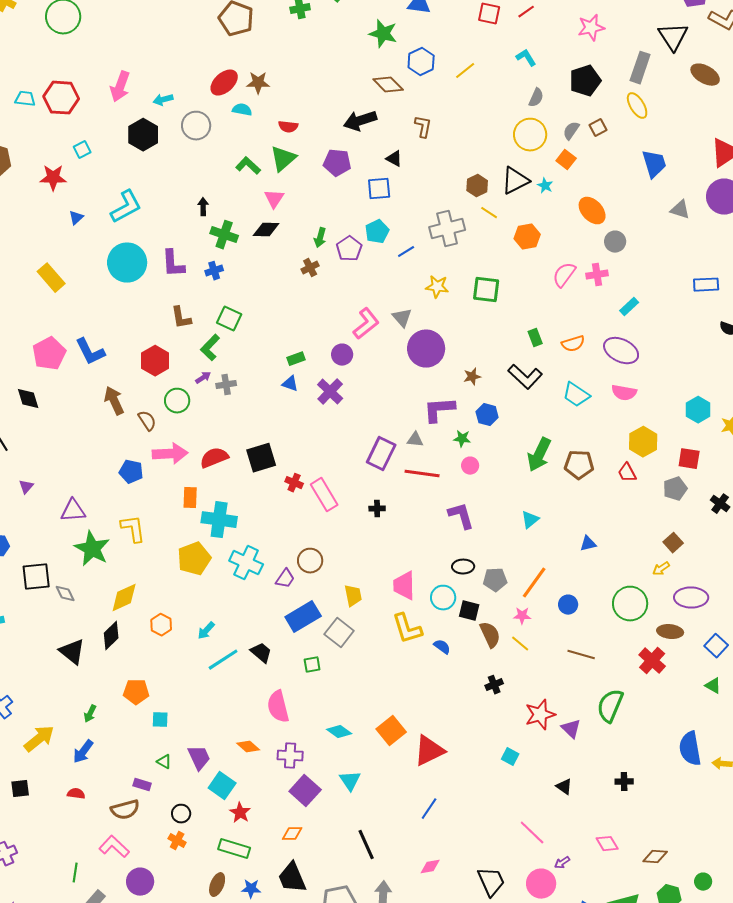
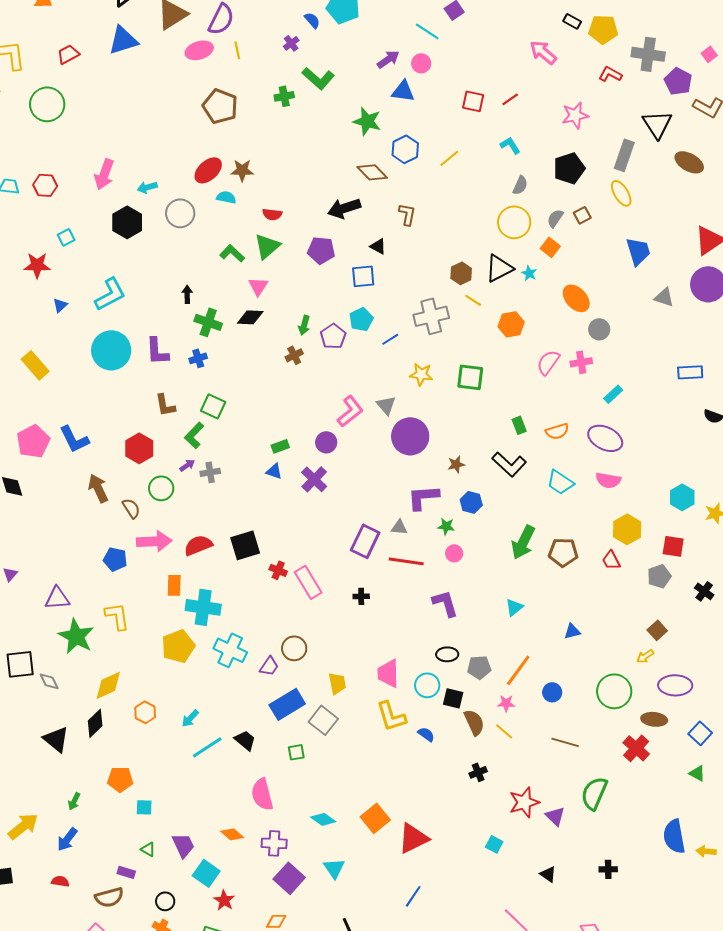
red hexagon: (61, 98) -> (45, 185), size x0.7

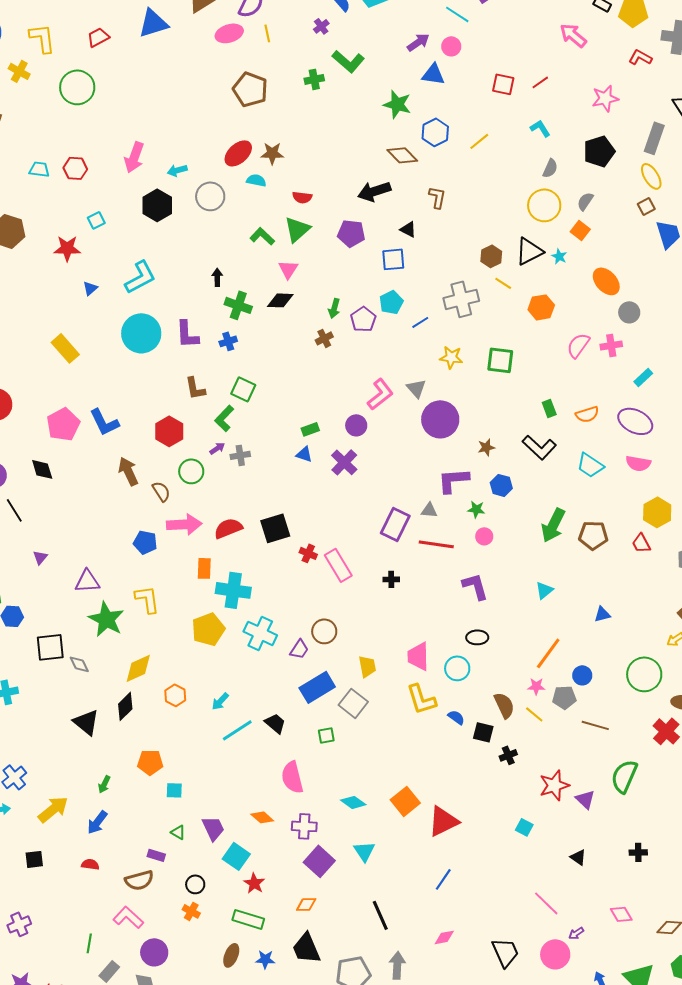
brown square: (582, 215) -> (646, 206), moved
gray pentagon: (479, 667) -> (564, 697), moved
black square: (453, 698) -> (483, 732), moved

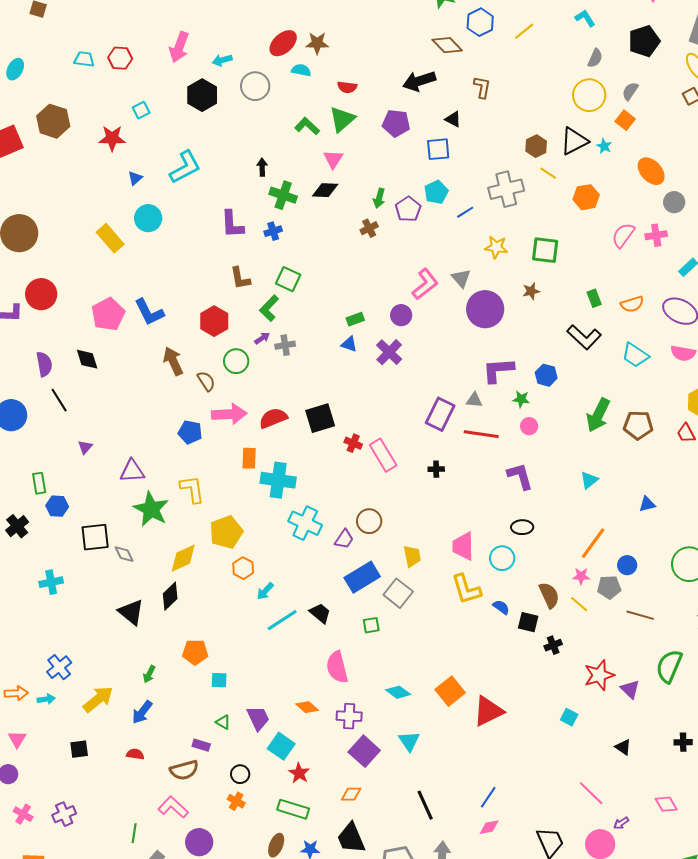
cyan circle: (141, 333) -> (148, 218), moved, size x0.7
brown star: (486, 447) -> (531, 291), moved
yellow pentagon: (208, 629) -> (226, 532), moved
orange hexagon: (175, 695) -> (243, 568), moved
blue line: (443, 879) -> (488, 797), moved

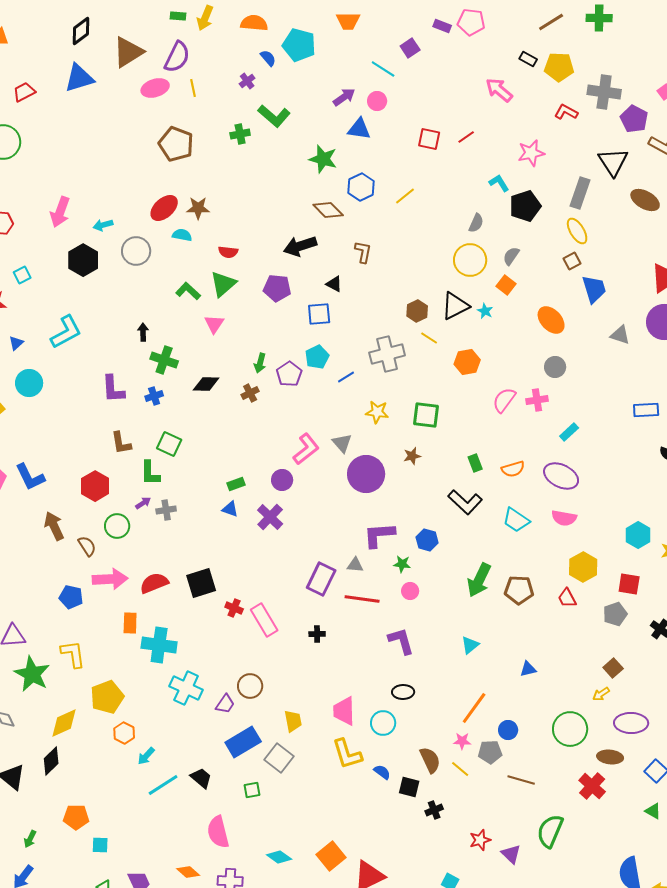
cyan L-shape: (585, 18) -> (499, 183), moved
orange ellipse: (651, 171) -> (551, 320), moved
black diamond: (325, 190) -> (206, 384), moved
green L-shape: (269, 308) -> (150, 473), turned -44
red star: (599, 675) -> (480, 840), size x0.7

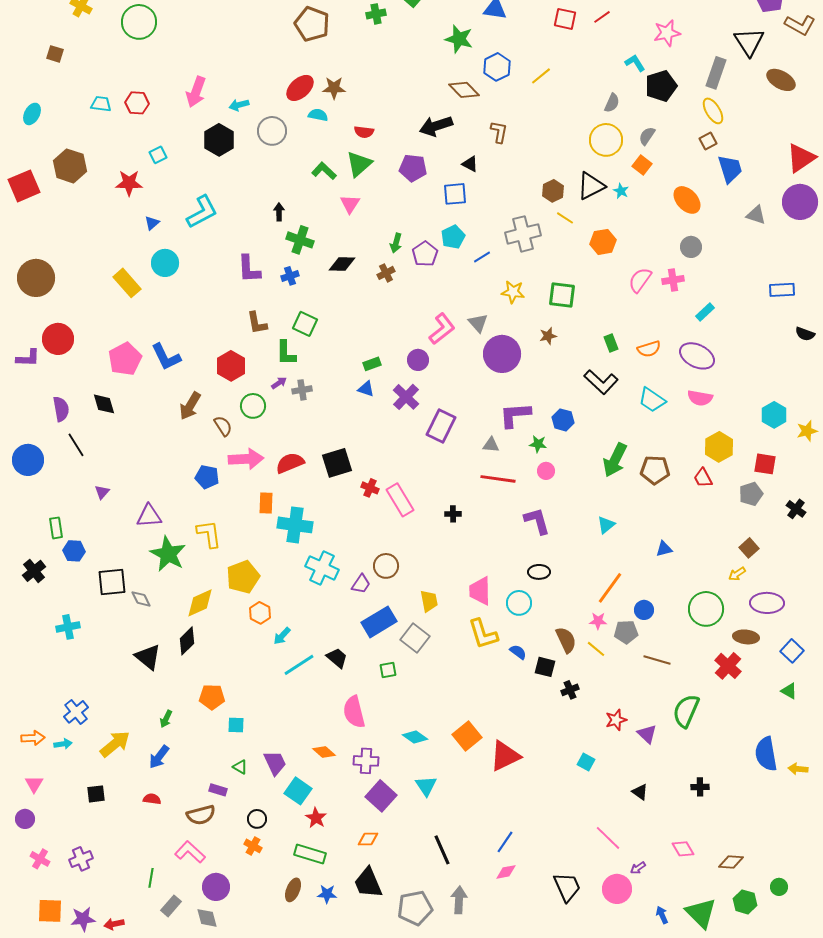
brown arrow: (54, 526) -> (190, 406), turned -124
purple rectangle: (321, 579) -> (441, 426), moved

